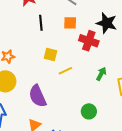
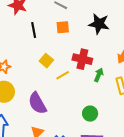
red cross: (89, 41) -> (82, 59), moved
yellow square: (51, 54) -> (46, 61), turned 32

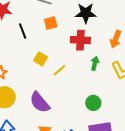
red cross: (82, 59) -> (80, 40), moved

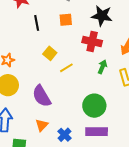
green circle: (93, 103) -> (94, 106), size x1.5

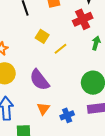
red cross: (92, 41) -> (83, 19), turned -30
blue cross: (64, 135) -> (67, 115), turned 32

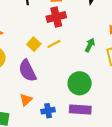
red cross: (83, 19) -> (56, 17), moved
yellow square: (42, 36) -> (34, 44), moved

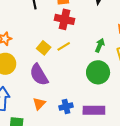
red cross: (56, 17) -> (64, 19), turned 30
green circle: (80, 83) -> (98, 72), moved
blue cross: (48, 111) -> (66, 106), moved

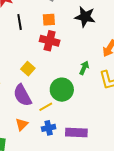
yellow line: (64, 46) -> (46, 107), moved
green circle: (98, 72) -> (62, 90), moved

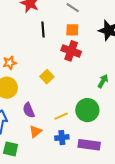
green circle: (62, 90) -> (87, 110), moved
purple semicircle: (22, 95) -> (29, 110), moved, size x0.7

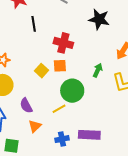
orange square: (72, 30) -> (60, 66), moved
green circle: (87, 110) -> (72, 91), moved
blue cross: (62, 138) -> (62, 139), moved

